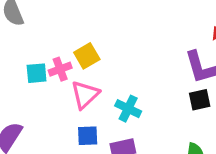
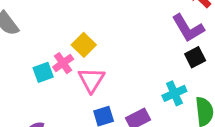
cyan cross: (128, 109) -> (174, 93), moved, turned -35

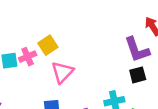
pink triangle: (91, 80) -> (62, 72), moved

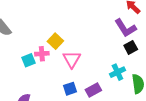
pink cross: (28, 57) -> (42, 54), turned 32

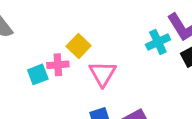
cyan cross: (117, 72) -> (158, 42), moved

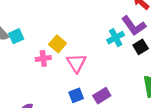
cyan square: (38, 74) -> (16, 36), moved

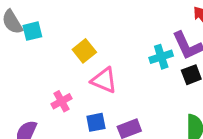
pink cross: (43, 58) -> (62, 101), moved, turned -32
pink triangle: (76, 63) -> (104, 80), turned -45

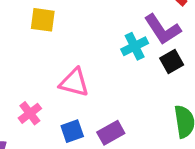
yellow square: (84, 51) -> (43, 20), moved, turned -35

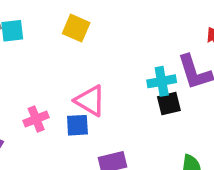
black square: (172, 61) -> (169, 104), moved
blue square: (72, 131) -> (77, 125), moved

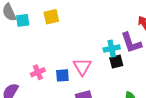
yellow square: (76, 28) -> (51, 17), moved, turned -35
pink triangle: (90, 101) -> (82, 67), moved, turned 30

